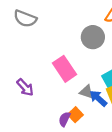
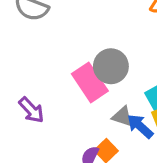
gray circle: (93, 37) -> (111, 66), moved

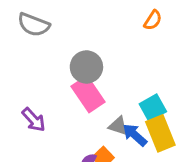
gray circle: (111, 66) -> (86, 67), moved

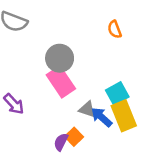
orange semicircle: (153, 20) -> (115, 29), moved, turned 126

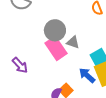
gray triangle: (87, 109) -> (73, 42), moved

